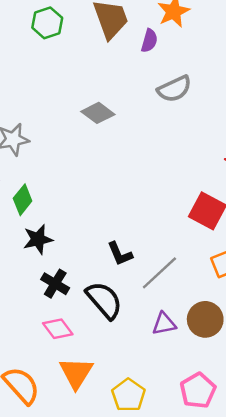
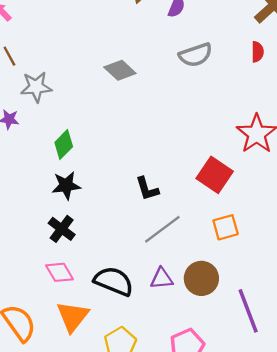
green diamond: (23, 200) -> (64, 145), moved
black star: (38, 239) -> (66, 185), moved
black L-shape: (120, 254) -> (147, 189), moved
black semicircle: (104, 300) -> (114, 281), moved, turned -33

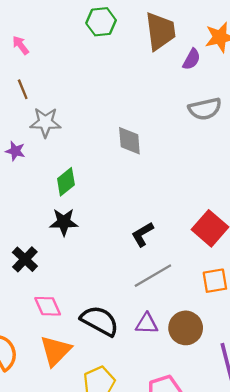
gray diamond: (120, 70) -> (129, 141), moved, turned 36
black L-shape: (147, 189) -> (142, 234), turned 70
black cross: (62, 229) -> (25, 259), moved

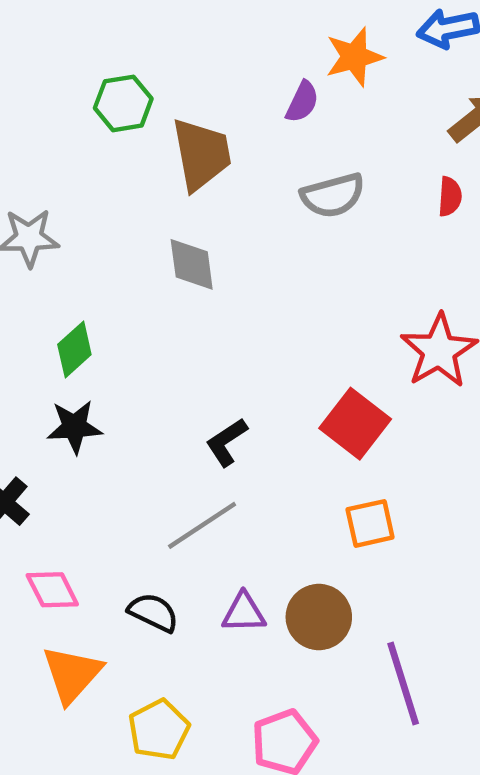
green hexagon: (101, 22) -> (123, 103), moved
brown trapezoid: (160, 31) -> (201, 154), moved
gray line: (153, 276) -> (202, 525), moved
black semicircle: (100, 321) -> (153, 612), size x0.7

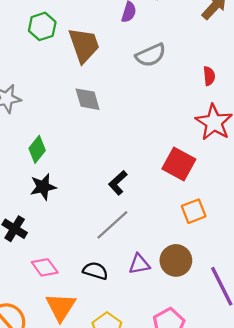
red semicircle: (450, 196) -> (209, 76), moved

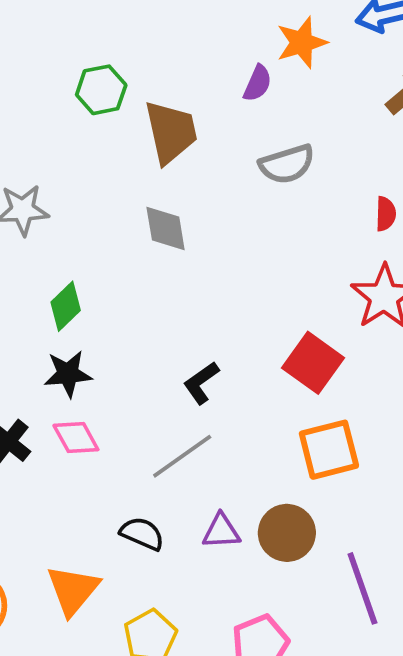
orange square: (194, 211) -> (329, 450), size x1.4
pink diamond: (45, 267) -> (76, 437), moved

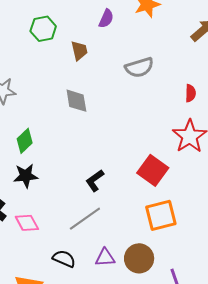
purple semicircle: (257, 83) -> (106, 19), moved
brown trapezoid: (171, 132) -> (79, 51), size x0.6
pink diamond: (76, 437) -> (27, 223), moved

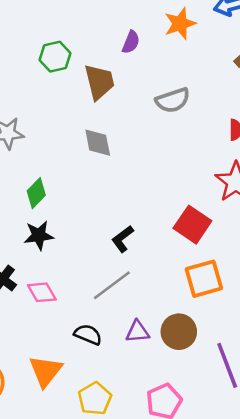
brown trapezoid: (79, 51) -> (99, 82), size x1.5

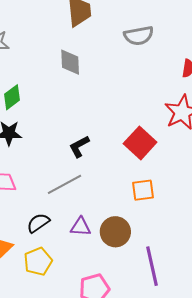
orange square: (204, 279) -> (143, 190), size x0.7
black semicircle: (88, 335) -> (38, 223), turned -65
yellow pentagon: (95, 399) -> (38, 261), moved

